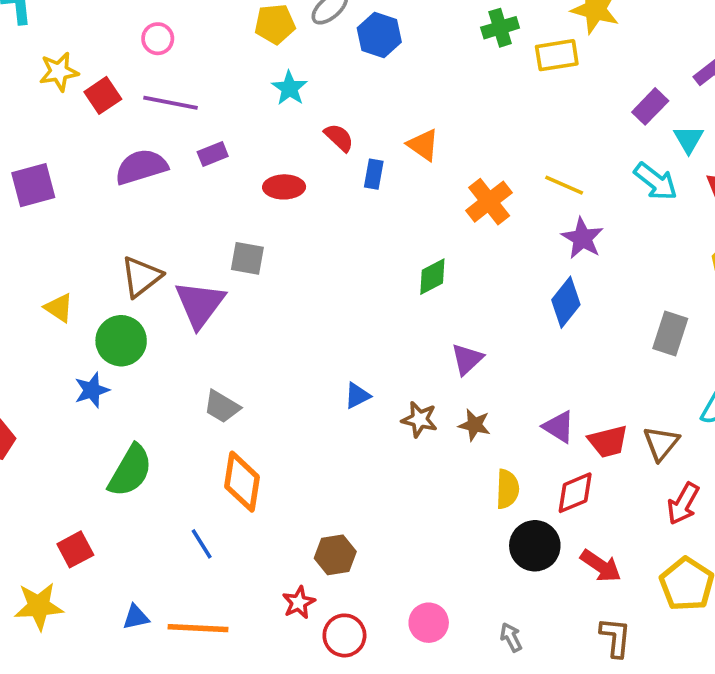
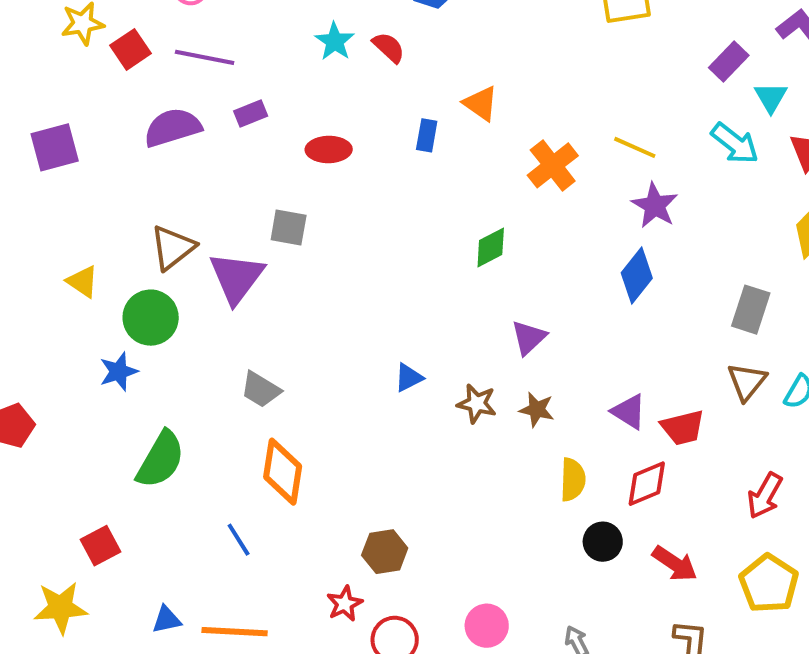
red semicircle: (339, 138) -> (389, 47), moved
brown triangle: (661, 443) -> (747, 382), moved
black circle: (535, 546) -> (603, 542), size x0.7

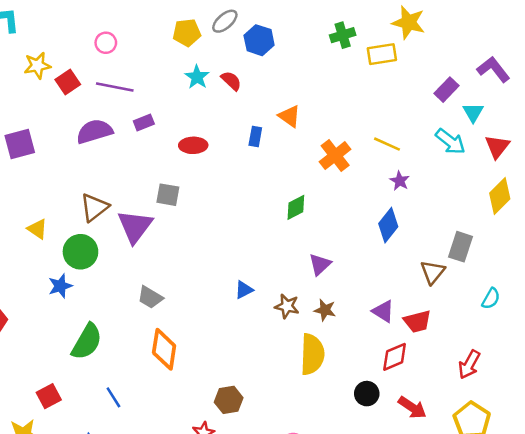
purple star: (655, 205) -> (400, 181), size x0.7
brown triangle: (747, 382) -> (433, 272), moved
yellow semicircle: (573, 480) -> (312, 354), moved, size x1.5
blue line: (239, 540) -> (113, 397), moved

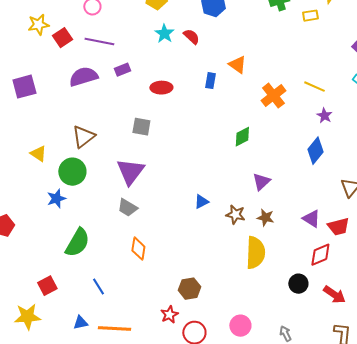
yellow rectangle: (382, 54) -> (310, 16), size x0.7
purple triangle: (135, 226) -> (130, 172), moved
orange diamond: (164, 349) -> (138, 249), size x0.7

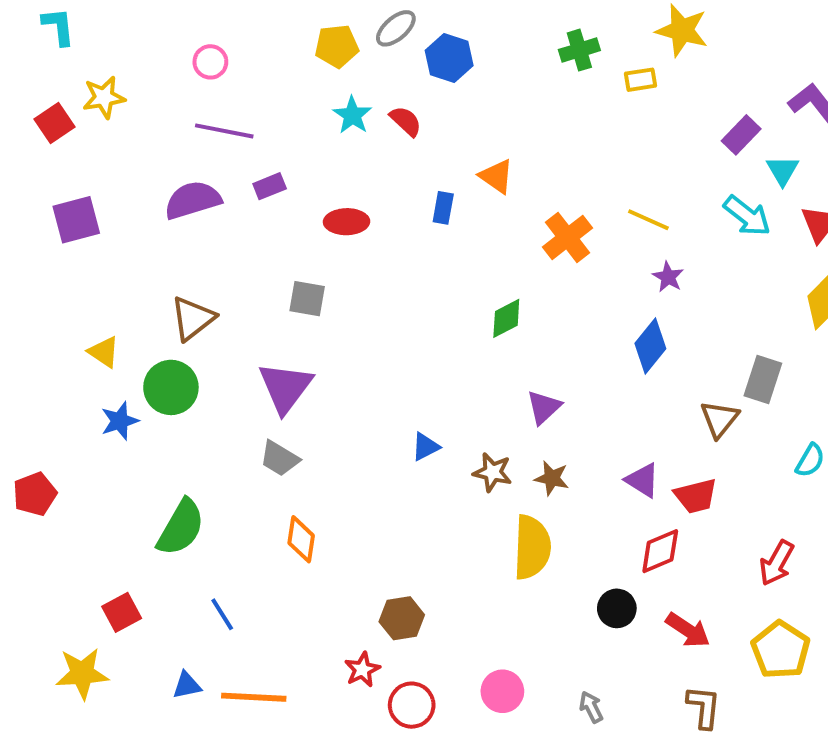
red square: (62, 38) -> (55, 123), moved
blue star: (56, 199) -> (120, 421), moved

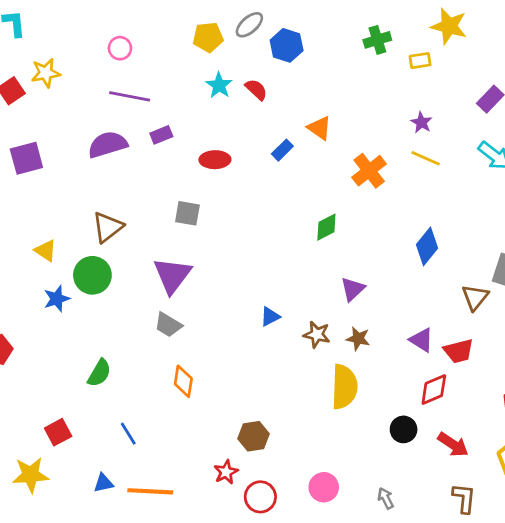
blue rectangle: (443, 208) -> (282, 150), turned 35
purple star: (668, 277) -> (421, 122), moved
green semicircle: (181, 528) -> (99, 373), size x0.7

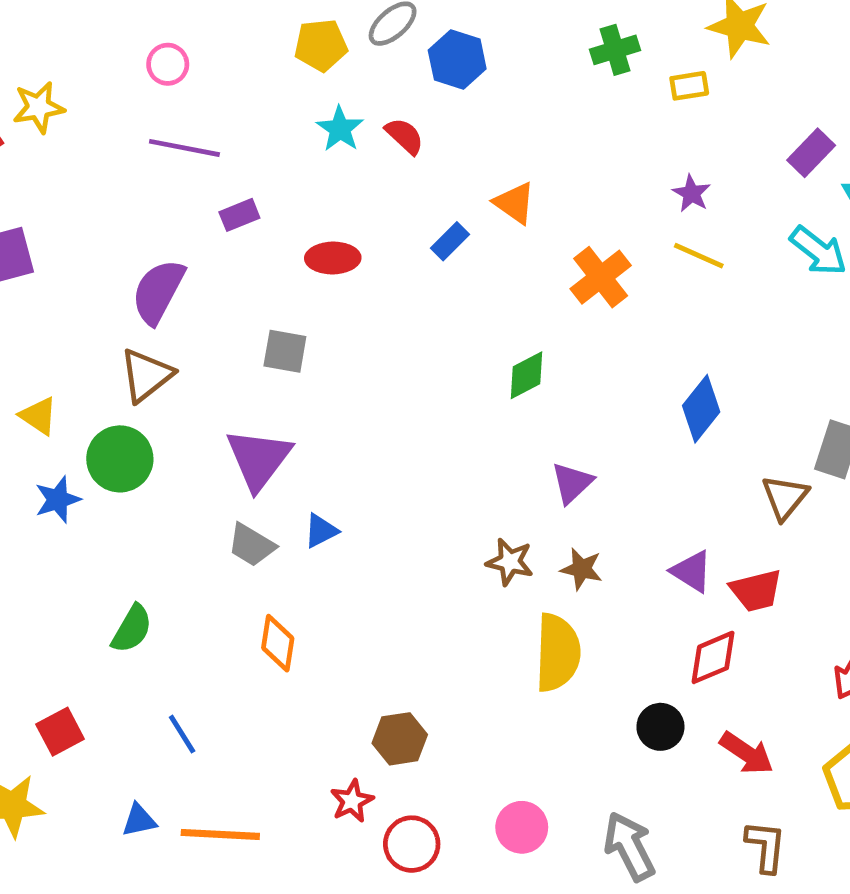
purple semicircle: (108, 145) -> (158, 291), moved, turned -45
blue triangle: (270, 317) -> (321, 531), moved
gray arrow: (386, 498) -> (629, 846), size x1.8

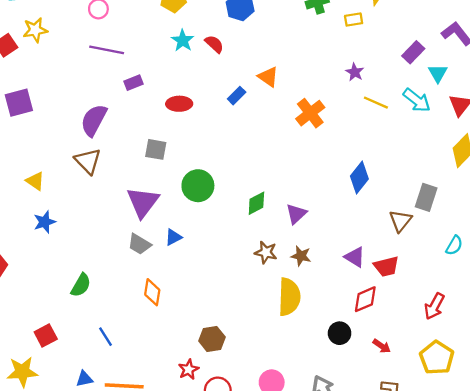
yellow line: (699, 256) -> (376, 103), moved
brown triangle: (146, 375) -> (88, 161), turned -36
green diamond: (527, 375) -> (256, 203), moved
green circle: (120, 459) -> (198, 186), moved
red arrow: (747, 753) -> (382, 346), size x0.7

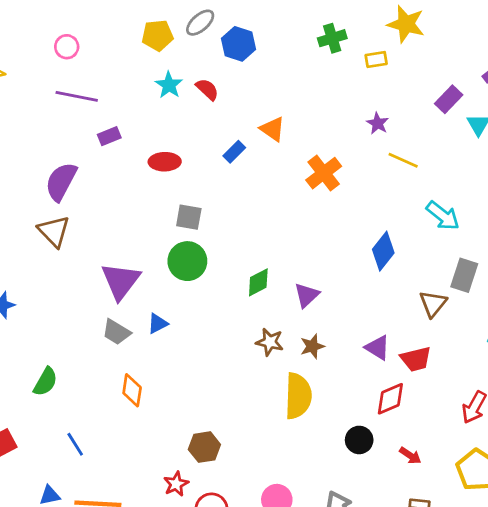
cyan arrow: (417, 100) -> (443, 216), moved
gray square: (156, 149) -> (189, 217), moved
brown star: (301, 256) -> (312, 346), turned -30

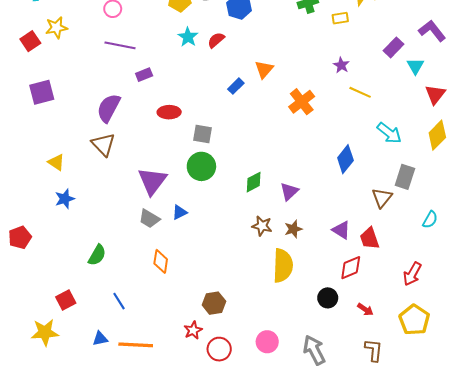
red semicircle: (207, 89) -> (216, 40), turned -84
orange triangle: (273, 129) -> (264, 69), turned 36
red ellipse: (165, 162) -> (169, 112), moved
red trapezoid: (416, 359) -> (369, 238), turned 85

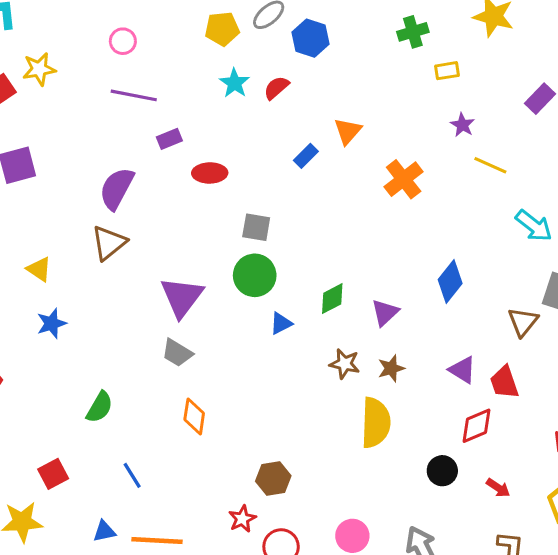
yellow rectangle: (340, 18) -> (447, 71), moved
red ellipse: (169, 112) -> (210, 173), moved
brown triangle: (103, 144) -> (109, 243), turned 35
blue diamond: (345, 159) -> (450, 282), moved
blue triangle: (180, 212) -> (281, 323), moved

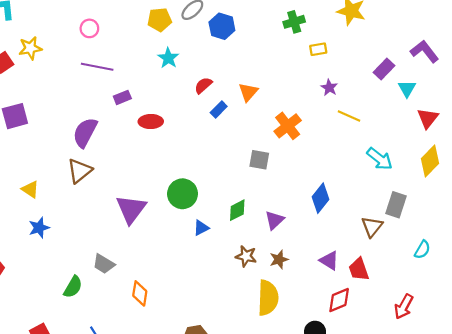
red semicircle: (276, 88) -> (203, 85), moved
gray square: (256, 227) -> (259, 160), moved
gray trapezoid: (177, 353) -> (104, 264), moved

